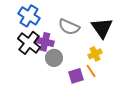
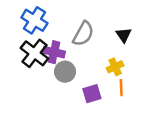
gray semicircle: (69, 27) -> (83, 34), turned -85
black triangle: (102, 28) -> (124, 35), size x0.6
orange line: (91, 71) -> (121, 88), moved, turned 32

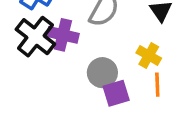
yellow cross: (115, 67) -> (149, 55), turned -35
gray circle: (65, 72) -> (102, 73), moved

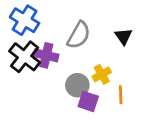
yellow cross: (149, 55) -> (102, 74), moved, turned 30
purple square: (116, 93) -> (88, 101), turned 35

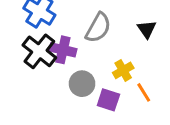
gray circle: (77, 85) -> (82, 84), moved
orange line: (121, 95) -> (144, 92), turned -30

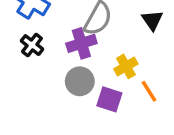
purple cross: (63, 50) -> (81, 43), moved, turned -30
black cross: (39, 51) -> (32, 45), size x0.6

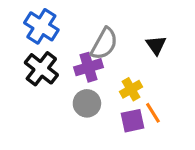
black cross: (32, 45) -> (41, 69), size x1.5
purple square: (109, 99) -> (133, 121), moved, turned -30

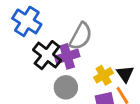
black triangle: (156, 45) -> (125, 74), moved
black cross: (41, 69) -> (47, 55), moved

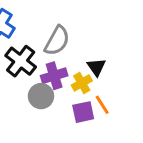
purple cross: (67, 56) -> (54, 76), moved
black triangle: (125, 74) -> (96, 67), moved

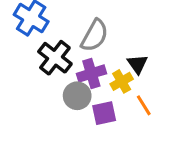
purple square: (83, 112) -> (104, 113), moved

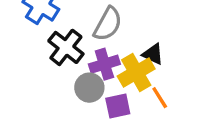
black triangle: (137, 64) -> (153, 54), turned -30
yellow cross: (122, 81) -> (136, 73), size x1.5

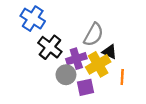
gray semicircle: (108, 24) -> (94, 35), moved
orange line: (160, 98) -> (122, 77), moved, turned 35

